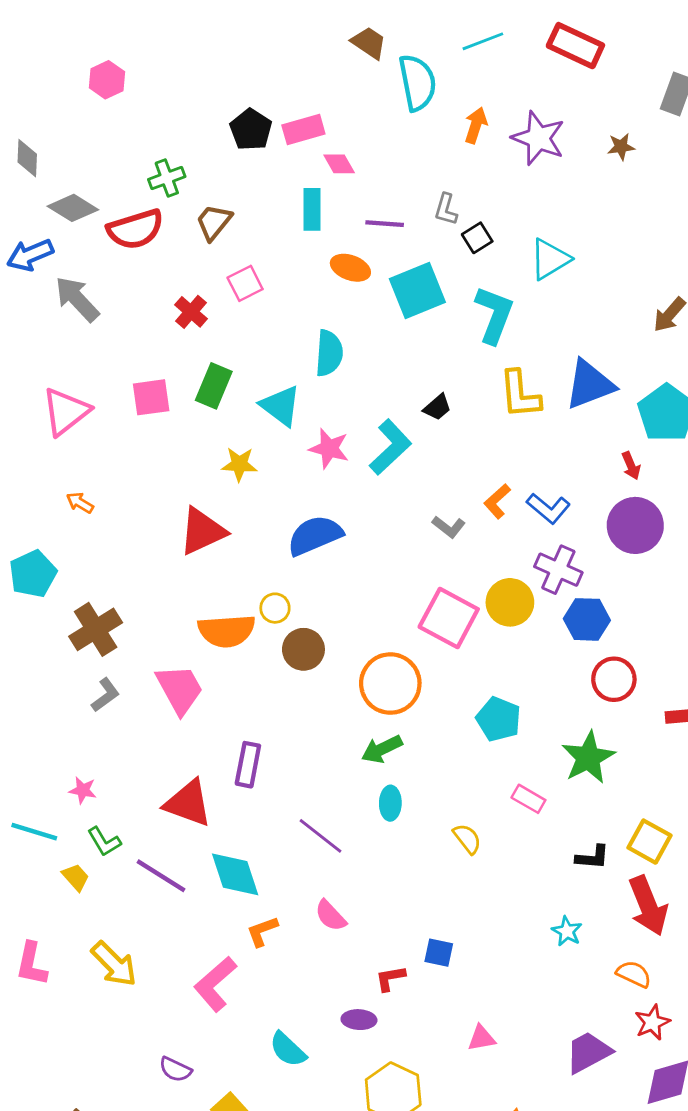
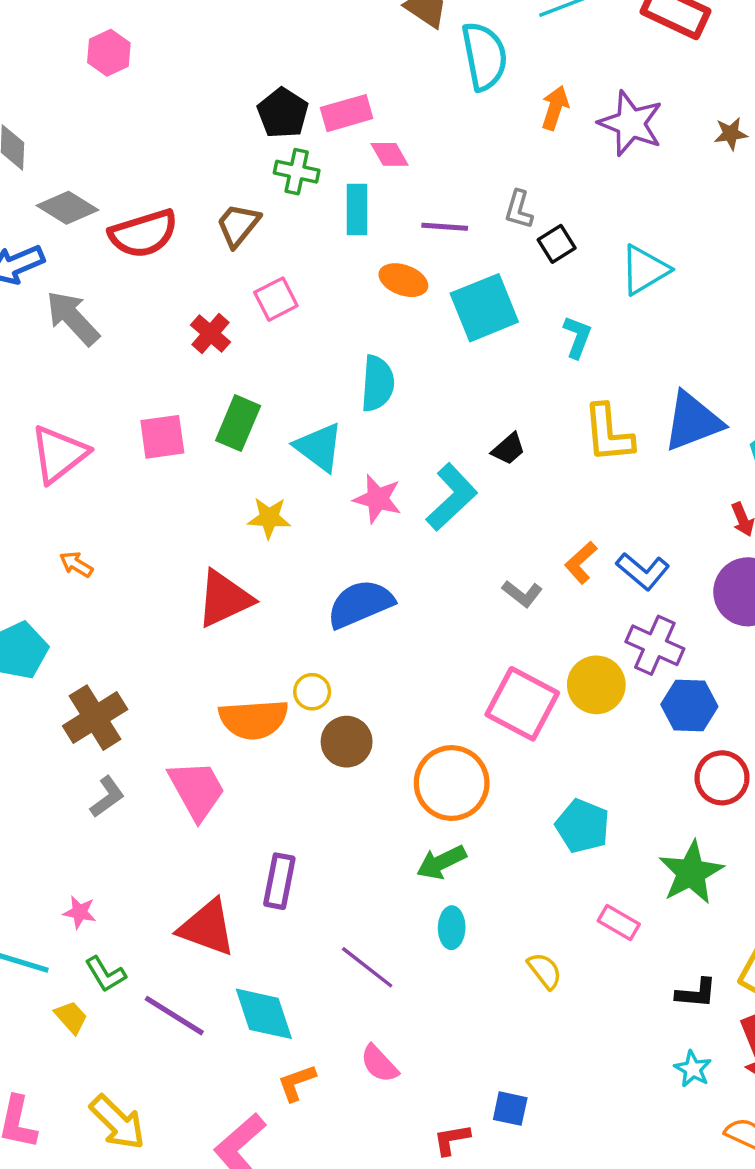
green cross: (167, 178) -> (297, 172), moved, turned 32
cyan L-shape: (494, 315) -> (577, 337), size x0.6
cyan star: (567, 931) -> (693, 1069), moved

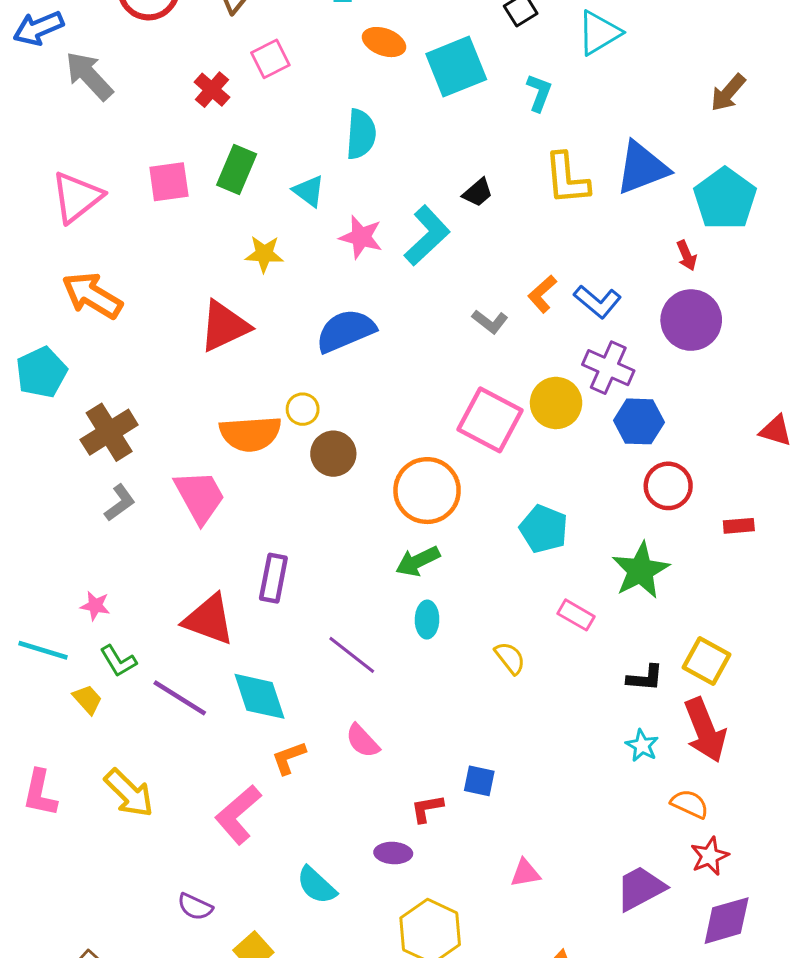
cyan triangle: (319, 447) -> (309, 191), size x0.7
orange arrow: (76, 564) -> (92, 295), size x2.0

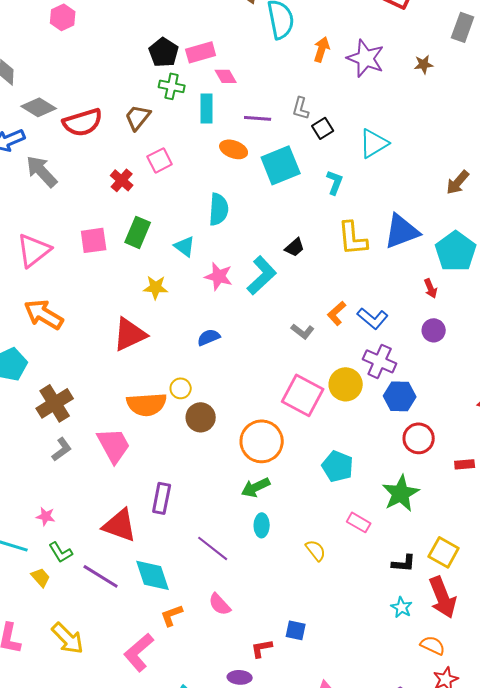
purple circle: (691, 320) -> (434, 330), size x0.6
blue semicircle: (346, 331) -> (209, 337), size x0.6

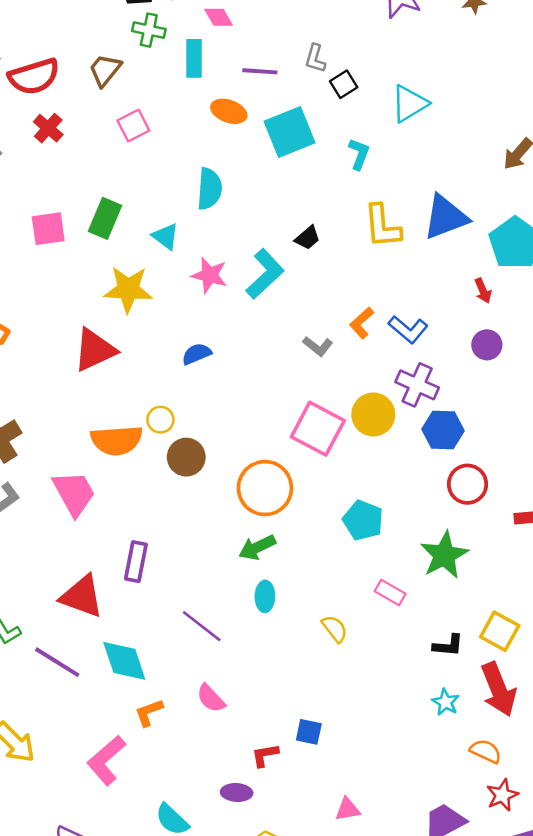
red cross: (122, 180) -> (48, 128), moved
yellow star: (156, 287) -> (128, 289), size x1.5

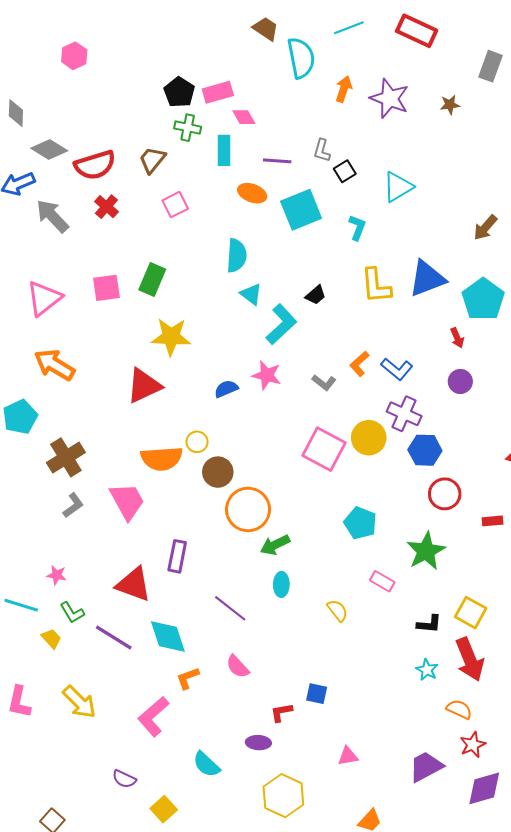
cyan triangle: (166, 236) -> (251, 294), moved
pink star: (209, 275) -> (267, 375), moved
orange circle: (265, 488) -> (248, 509), moved

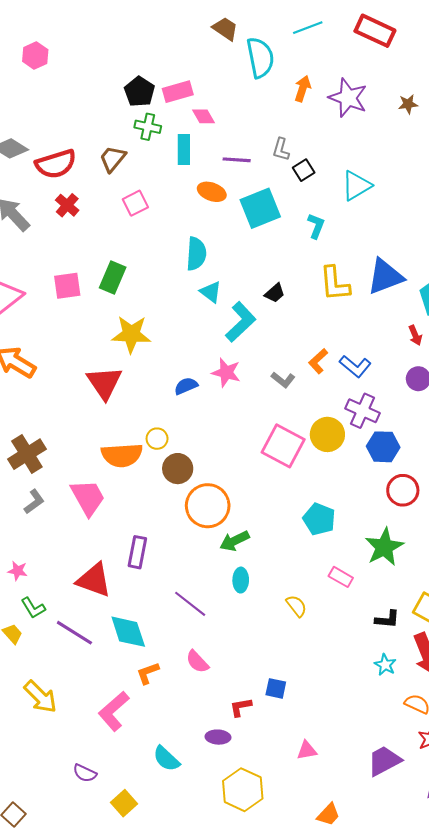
red triangle: (144, 386) -> (104, 383), turned -39

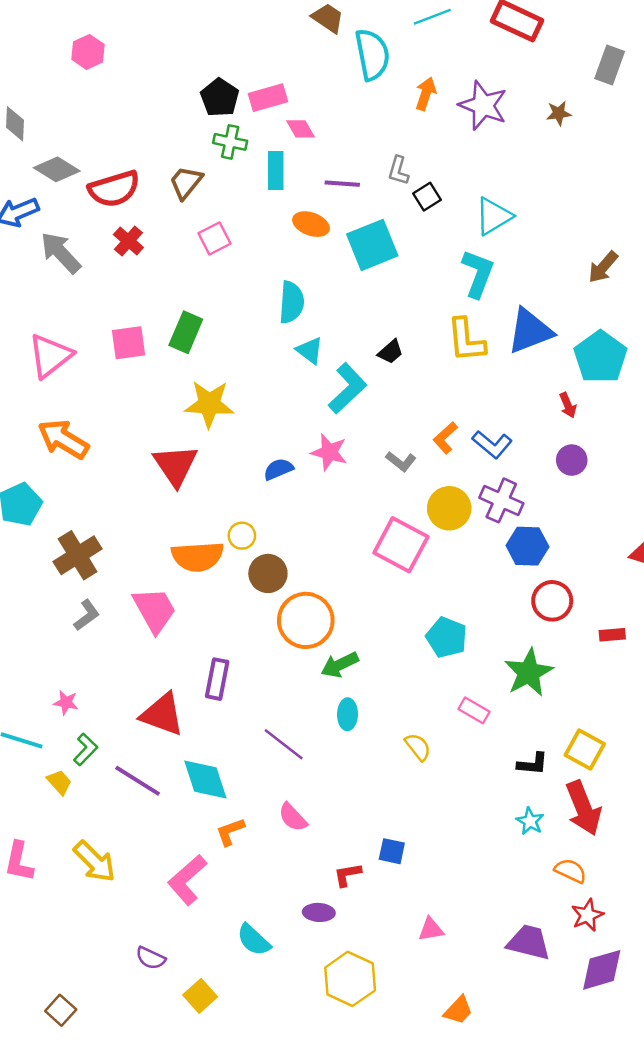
cyan L-shape: (316, 226) -> (478, 274), moved, size x1.5
yellow circle: (327, 434) -> (449, 508), moved
green L-shape: (33, 608) -> (85, 749), turned -105
purple trapezoid: (384, 761) -> (529, 942), turned 42

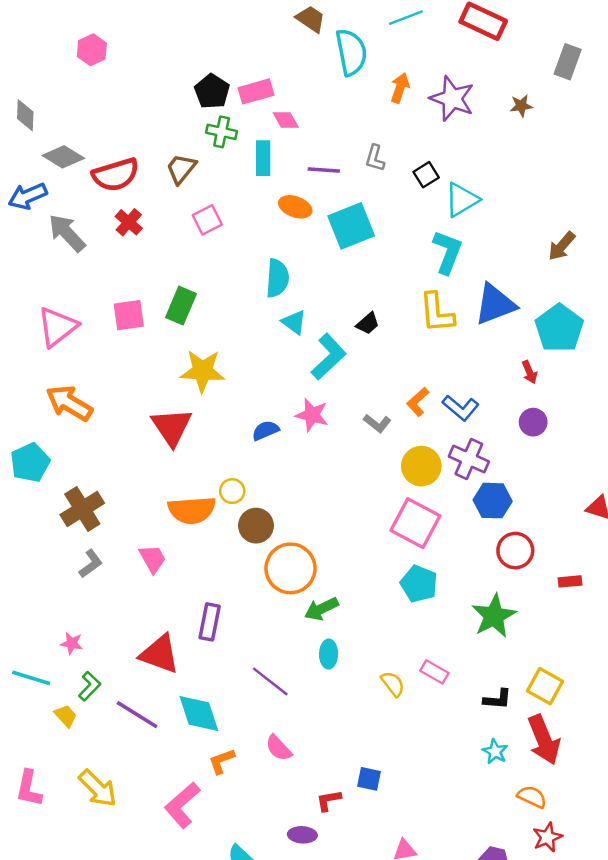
black square: (427, 197) -> (426, 175), moved
pink square: (401, 545) -> (415, 523), moved
pink trapezoid: (155, 610) -> (153, 559), size x0.7
pink rectangle: (474, 710) -> (434, 672), moved

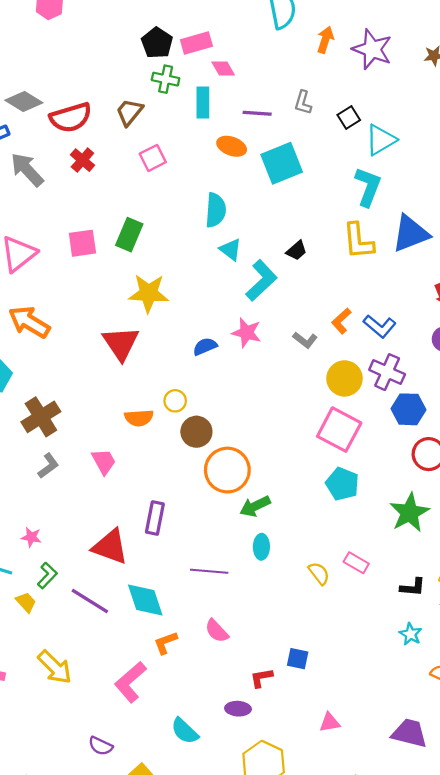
orange semicircle: (192, 510) -> (139, 418), size x0.7
purple line: (270, 681) -> (209, 571), turned -33

